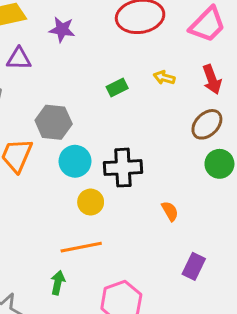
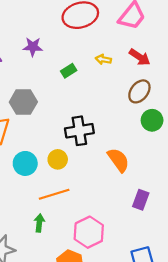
purple star: (62, 30) -> (33, 47), moved
red arrow: (212, 79) -> (140, 57), turned -30
cyan circle: (75, 161) -> (25, 163), moved
orange semicircle: (170, 211) -> (118, 160), size x1.6

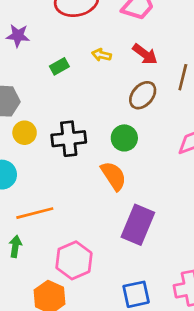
green circle: (152, 120) -> (124, 138), moved
yellow circle: (58, 159) -> (25, 133), moved
purple rectangle: (141, 200) -> (138, 225), size x1.6

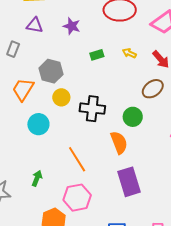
orange line: (35, 213) -> (77, 159), moved, turned 60
purple rectangle: (138, 225) -> (129, 182), turned -52

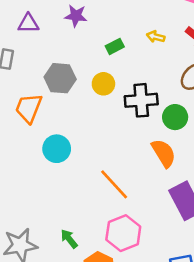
yellow circle: (61, 97) -> (103, 84), moved
black cross: (92, 109) -> (141, 100), moved
green arrow: (37, 178) -> (69, 239), moved, turned -49

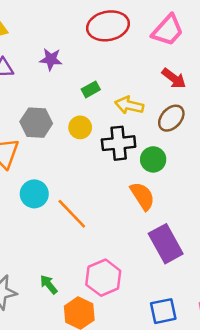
yellow arrow: (156, 37) -> (129, 105), moved, size x1.5
orange line: (114, 184) -> (72, 214), moved

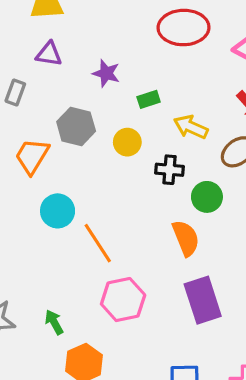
purple star: (51, 59) -> (106, 73), moved
black cross: (119, 143) -> (169, 170), size x0.7
pink hexagon: (103, 278) -> (123, 300), moved

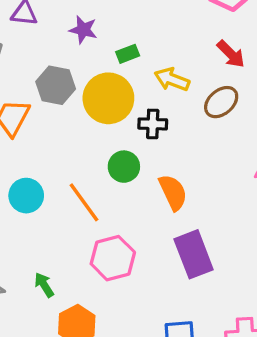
yellow circle: (127, 142) -> (108, 98), size x1.8
green circle: (207, 197) -> (124, 167), moved
cyan circle: (58, 211) -> (26, 196), moved

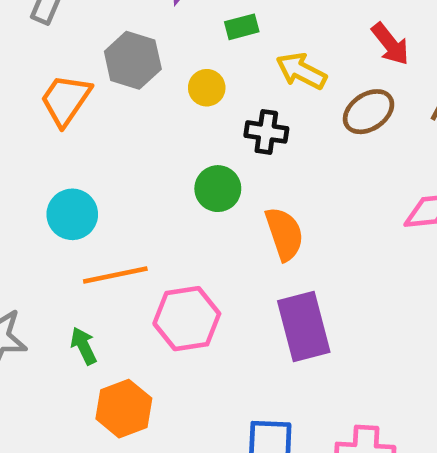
yellow circle: (108, 98) -> (207, 88), size x0.5
orange line: (84, 202) -> (115, 275), moved, turned -72

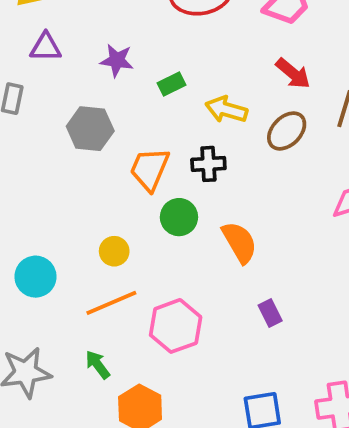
yellow circle: (207, 88) -> (114, 251), moved
orange trapezoid: (66, 100) -> (150, 169), moved
cyan circle: (72, 214) -> (35, 277), moved
purple rectangle: (304, 326) -> (270, 313), size x0.5

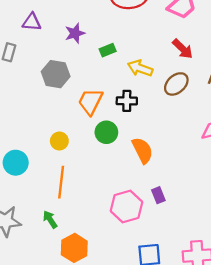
purple star: (117, 60) -> (75, 33), turned -30
yellow circle: (114, 251) -> (59, 141), moved
orange line: (111, 303) -> (61, 182), turned -64
pink hexagon: (176, 326) -> (126, 206), moved

